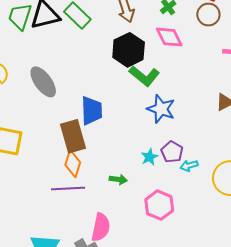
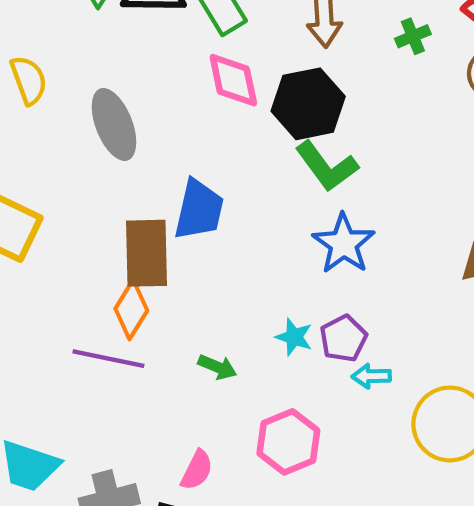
pink diamond: (169, 37) -> (233, 80), moved
cyan star: (149, 157) -> (294, 337), turned 30
pink semicircle: (101, 227) -> (197, 470), moved, size x0.7

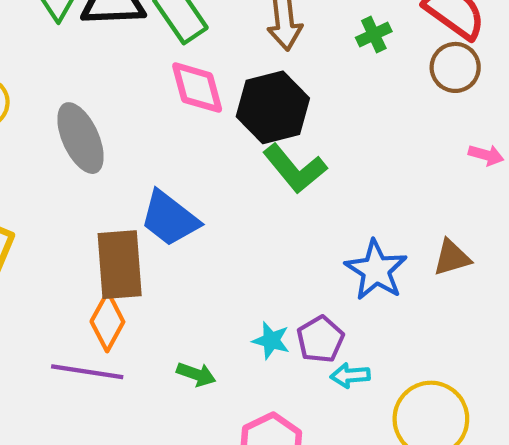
blue trapezoid: (199, 210) -> (170, 219), turned 118
blue star: (344, 244) -> (376, 270), moved

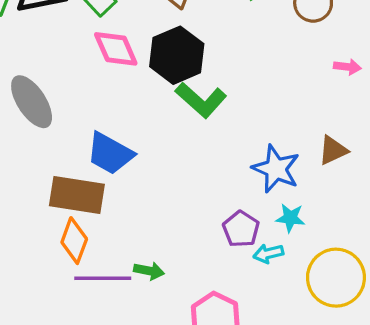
brown rectangle: (120, 265) -> (77, 195), turned -68
cyan star: (271, 340) -> (290, 218), moved
purple line: (87, 372) -> (103, 278), moved

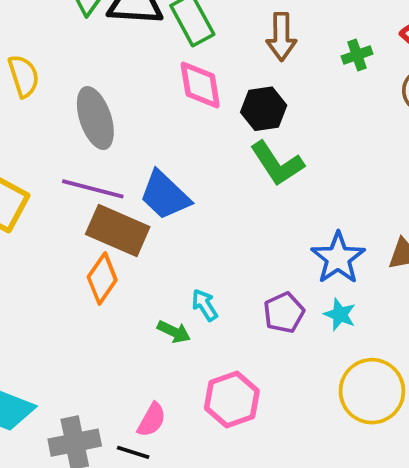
black hexagon: (177, 55) -> (264, 109), size x0.7
cyan arrow: (268, 253) -> (205, 305), moved, turned 56
purple line: (103, 278) -> (93, 189), moved

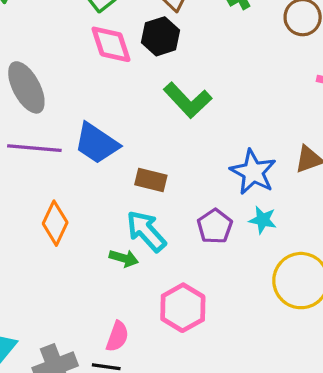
black hexagon: (264, 109) -> (160, 36), moved
brown rectangle: (118, 231) -> (151, 180), moved, size x0.6
cyan arrow: (205, 305) -> (146, 231), size x1.6

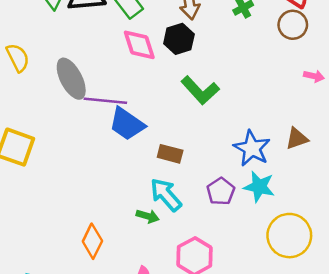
purple line: (34, 148) -> (105, 101), moved
cyan star: (263, 220) -> (259, 187), size x1.4
orange diamond: (55, 223) -> (92, 241), moved

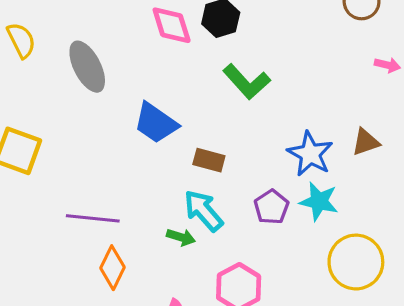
purple line: (105, 101) -> (93, 218), moved

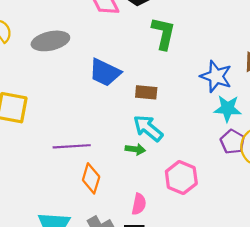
gray ellipse: (87, 67) -> (50, 41), turned -66
green L-shape: (247, 82) -> (163, 33), turned -116
purple pentagon: (271, 207) -> (232, 142), moved

